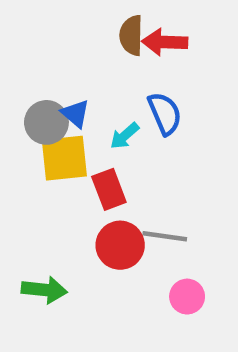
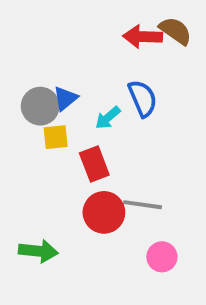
brown semicircle: (131, 35) -> (175, 31), moved, turned 124
blue triangle: (75, 114) -> (65, 98), turned 40
yellow square: (64, 158) -> (56, 137), size x0.6

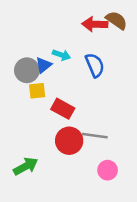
cyan arrow: (108, 118) -> (61, 55), moved, turned -120
red rectangle: (94, 164) -> (63, 109), turned -40
green arrow: (38, 251) -> (26, 166), turned -35

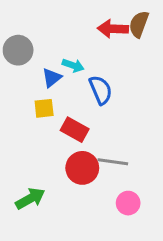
brown semicircle: (117, 20) -> (139, 24), turned -105
blue semicircle: (95, 65) -> (101, 90), moved
gray circle: (27, 70) -> (18, 50), moved

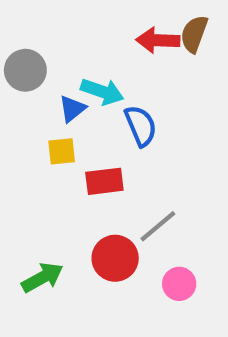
cyan arrow: (73, 65) -> (102, 92), size x1.4
red rectangle: (75, 130) -> (104, 181), turned -36
gray line: (113, 162) -> (158, 226), turned -48
red circle: (82, 168) -> (115, 258), moved

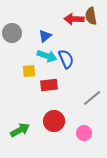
brown semicircle: (194, 34) -> (91, 16), turned -30
cyan arrow: (102, 92) -> (47, 56), moved
blue triangle: (72, 109) -> (45, 36), moved
gray line: (158, 226) -> (92, 98), moved

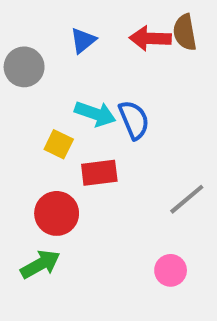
blue triangle: (45, 36) -> (83, 40), moved
yellow square: (29, 71) -> (59, 144), turned 32
red circle: (54, 121) -> (57, 213), moved

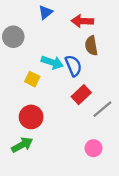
brown semicircle: (185, 32) -> (91, 46), moved
blue triangle: (83, 40) -> (46, 12), moved
red rectangle: (99, 173) -> (81, 95), moved, turned -36

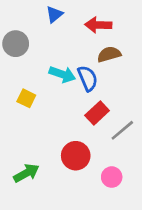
brown semicircle: (91, 46) -> (109, 54), turned 84
yellow square: (32, 79) -> (26, 98), moved
red circle: (31, 117) -> (76, 156), moved

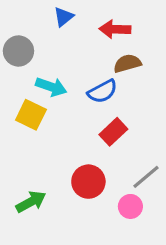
cyan arrow: (62, 74) -> (51, 87), moved
blue semicircle: (88, 78) -> (102, 91), turned 85
yellow square: (26, 98) -> (31, 115), size x1.4
gray line: (122, 130) -> (146, 177), moved

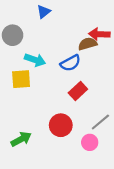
red arrow: (115, 29) -> (99, 34), moved
yellow square: (31, 115) -> (21, 79), turned -30

